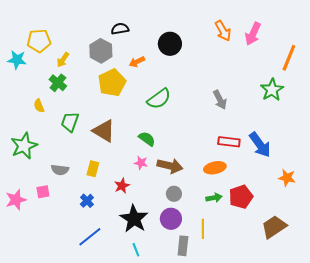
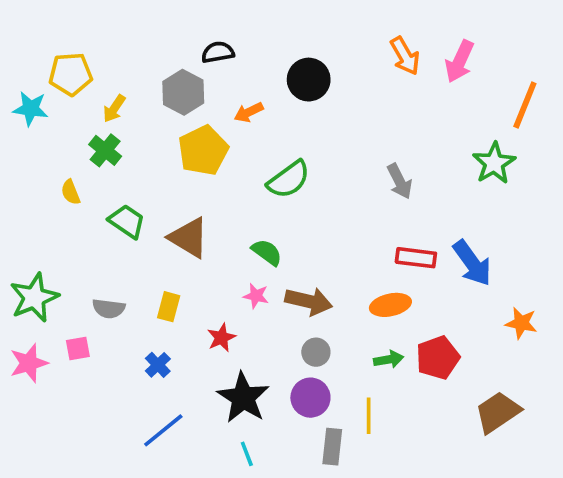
green trapezoid: (70, 122) -> (127, 221), turned 105
green star: (24, 146) -> (34, 298), moved

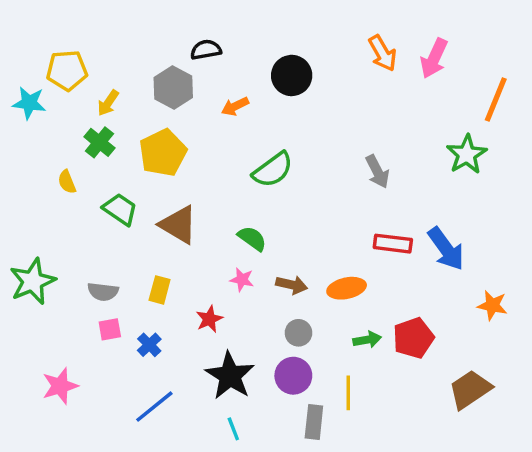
yellow pentagon: (203, 150) -> (163, 153), moved
brown arrow: (309, 301) -> (292, 285), size x0.7
orange ellipse: (390, 305) -> (347, 288), moved
pink square: (78, 349) -> (110, 329), moved
pink star: (29, 363) -> (60, 386), moved

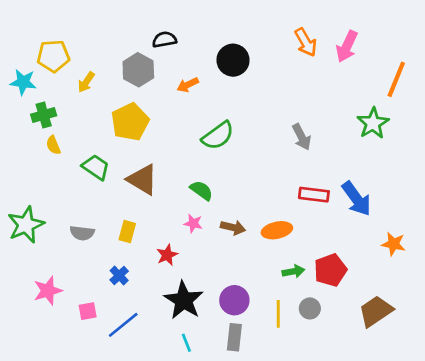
green cross: (99, 142) -> (44, 115), moved, turned 35
pink square: (110, 329) -> (88, 311), moved
gray circle: (298, 333) -> (310, 308), moved
pink star: (60, 386) -> (48, 291), moved
gray rectangle: (314, 422) -> (234, 337), moved

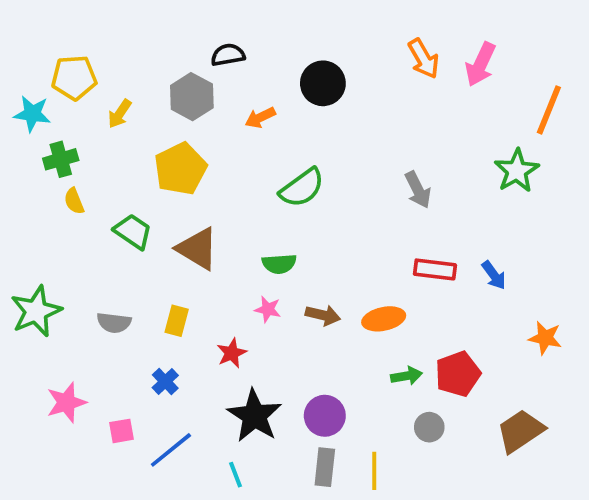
green semicircle: (201, 190) -> (279, 264), turned 140
blue arrow: (356, 199) -> (494, 275), size x0.6
yellow line: (278, 314) -> (374, 471), moved
cyan line: (186, 343) -> (235, 475), moved

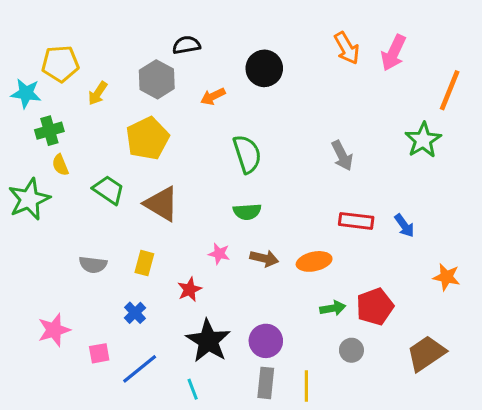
green semicircle: (302, 188) -> (247, 154), turned -72
green semicircle: (279, 264) -> (247, 212), moved
green star: (36, 311) -> (29, 199), moved

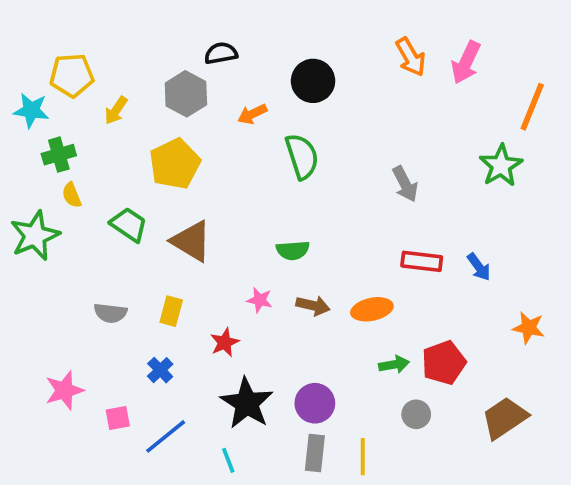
green semicircle: (247, 154) -> (302, 156), moved

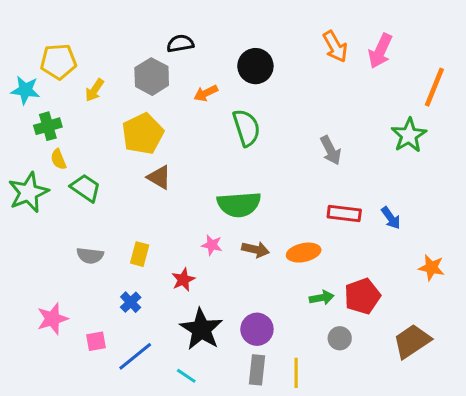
green trapezoid: (129, 225) -> (86, 188), moved
brown triangle: (191, 241) -> (159, 177), moved, size x0.7
green semicircle: (293, 250) -> (239, 204), size x1.6
cyan line: (228, 460) -> (186, 376), turned -35

